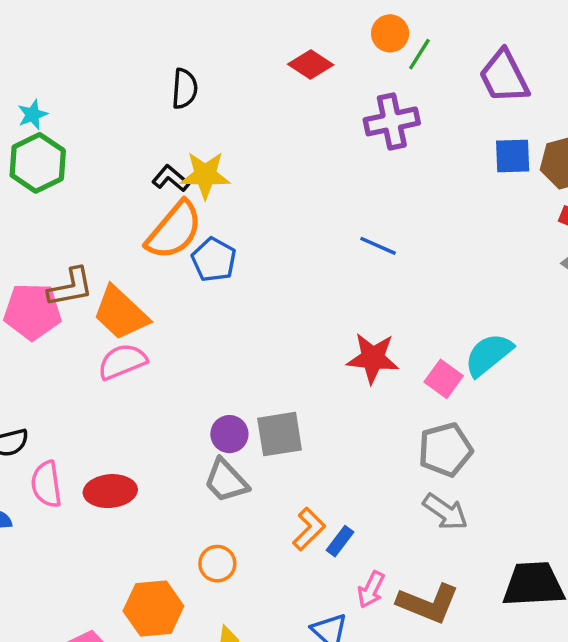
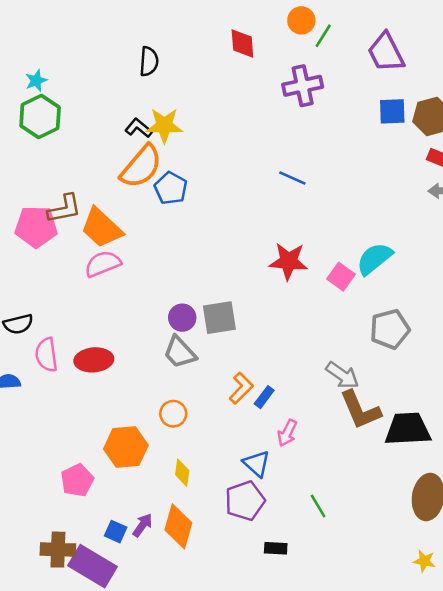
red diamond: (311, 64) -> (242, 43), turned 52
gray pentagon: (445, 450) -> (390, 329), moved
brown L-shape: (428, 603) -> (360, 410), moved, turned 45

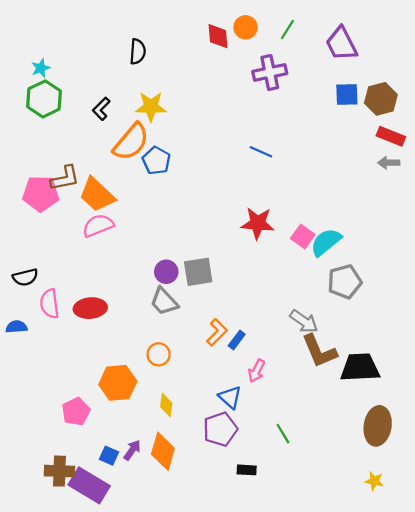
orange circle: (301, 20) -> (246, 27), moved
black L-shape: (139, 128) -> (101, 109), moved, turned -85
cyan semicircle: (374, 259) -> (326, 242), moved

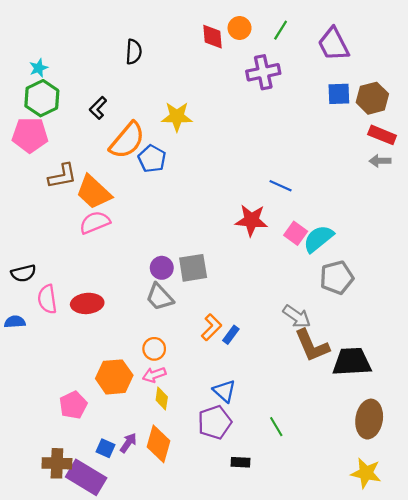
yellow star: (151, 107) -> (177, 117), moved
blue line: (261, 152) -> (281, 186), moved
pink pentagon: (41, 194) -> (30, 135), moved
pink arrow: (257, 371) -> (154, 375), moved, turned 45
yellow star: (374, 481) -> (366, 473), size x1.6

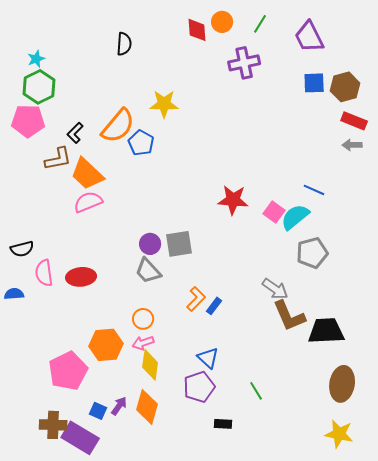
black L-shape: (98, 108) -> (75, 133), moved
blue line: (281, 186) -> (314, 190), moved
yellow diamond: (162, 399) -> (150, 365), size x1.4
pink pentagon: (73, 405) -> (68, 371), size x1.5

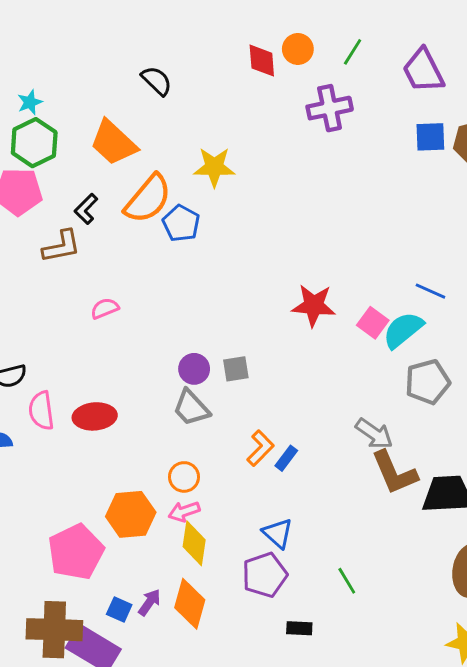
black semicircle: (124, 44) -> (157, 81), turned -50
orange trapezoid: (87, 174) -> (113, 143), moved
pink semicircle: (88, 202) -> (105, 308), size x0.7
gray square: (179, 244) -> (236, 369), size x0.7
brown cross: (53, 425) -> (54, 630), size x1.4

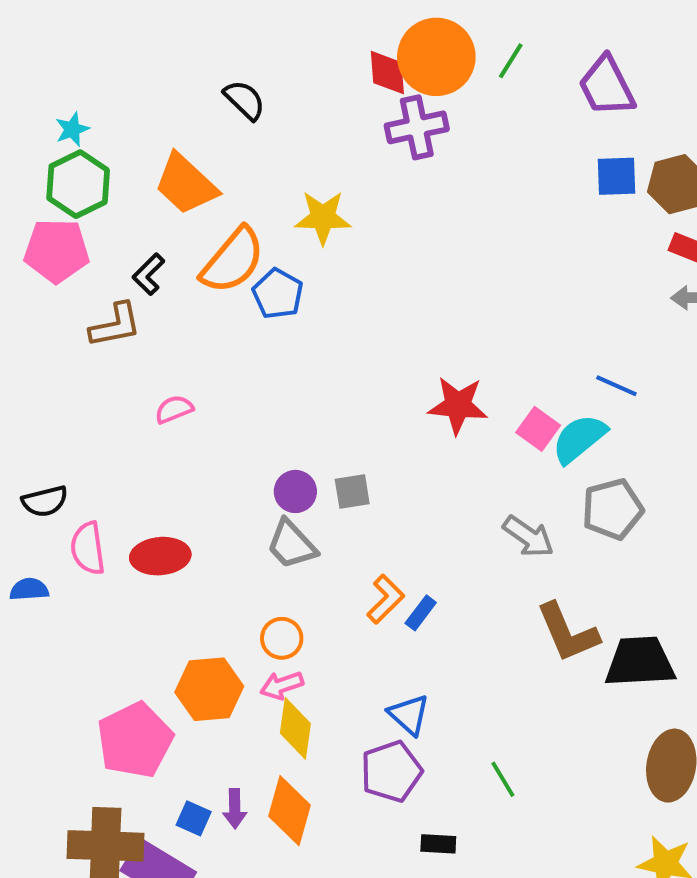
orange circle: (298, 49) -> (436, 57), size x1.8
purple cross: (330, 108) -> (417, 127), moved
gray arrow: (374, 434) -> (528, 537), moved
purple arrow: (149, 602) -> (235, 809), turned 144

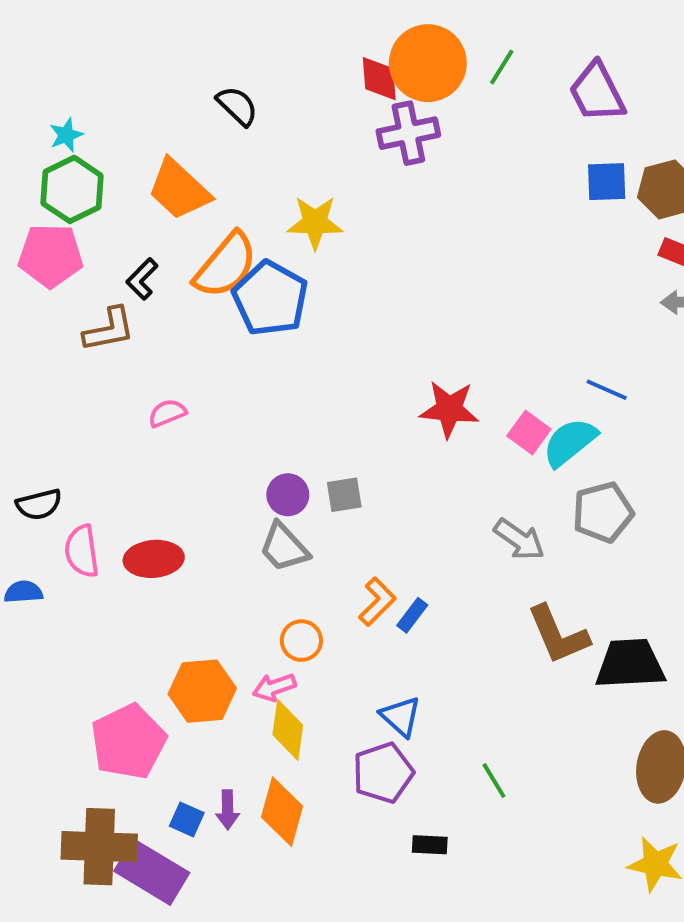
blue pentagon: (278, 294) -> (270, 298), size x1.5
orange circle: (282, 638) -> (301, 641), moved

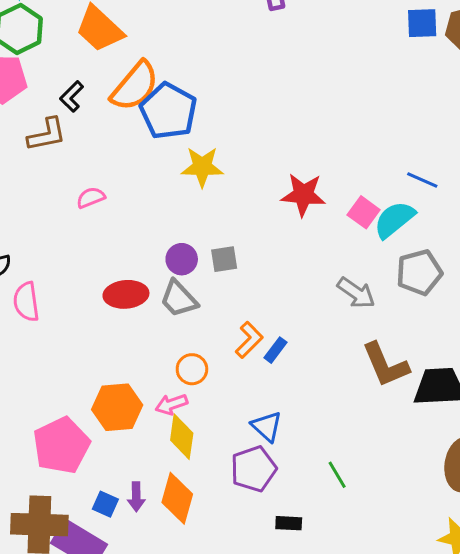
yellow star: (315, 223) -> (202, 167), moved
red ellipse: (154, 559) -> (126, 294), moved

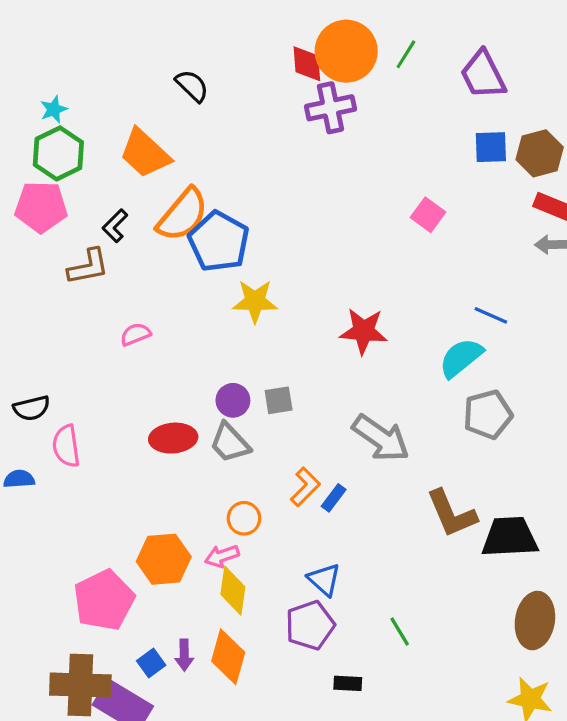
pink square: (364, 212) -> (428, 215), moved
gray arrow: (356, 293) -> (381, 438), moved, size x1.4
blue square: (105, 504) -> (151, 663), turned 30

